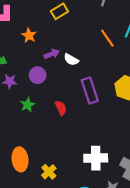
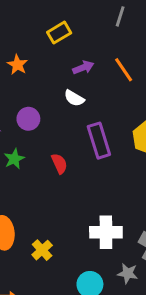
purple arrow: (52, 54) -> (83, 68), moved

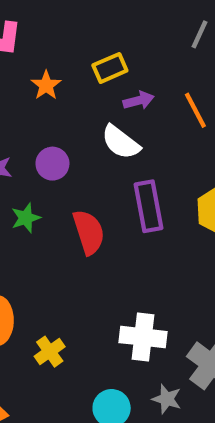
yellow rectangle: (59, 33) -> (110, 68), moved
white semicircle: (74, 98) -> (121, 142), size x1.4
red semicircle: (59, 164) -> (89, 232), size x1.5

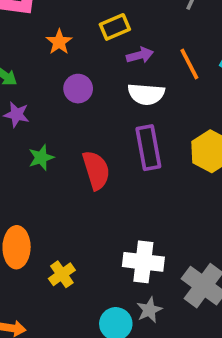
white semicircle: (121, 142) -> (146, 94), moved, turned -33
purple circle: (52, 164) -> (78, 89), moved
gray star: (167, 399) -> (149, 310), moved, turned 30

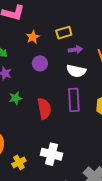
white cross: (143, 262) -> (51, 154), moved

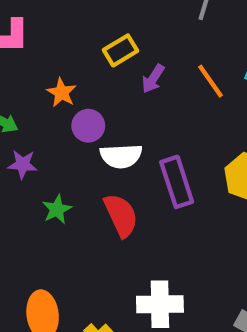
orange star: (33, 37) -> (62, 93), moved
purple arrow: (75, 50) -> (153, 79), turned 144
white semicircle: (76, 71) -> (121, 156), moved

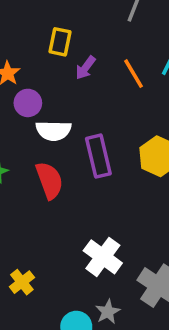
yellow rectangle: (121, 50) -> (60, 42), turned -52
white cross: (160, 304) -> (103, 257), moved, turned 33

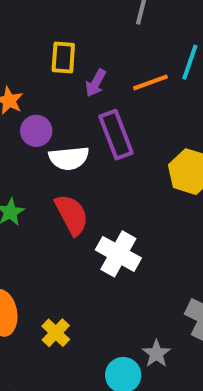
orange line: (133, 74) -> (150, 82), turned -72
purple rectangle: (98, 156) -> (116, 135), moved
white cross: (103, 257) -> (118, 254), moved

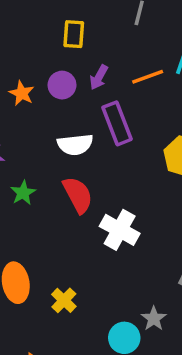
yellow rectangle: (63, 58) -> (74, 34), moved
purple circle: (36, 131) -> (62, 85), moved

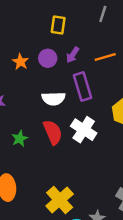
green star: (23, 193) -> (20, 139), moved
white cross: (120, 230) -> (84, 130), moved
yellow cross: (64, 300) -> (60, 200), moved, size x1.6

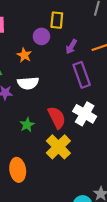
purple circle: (48, 58) -> (41, 36), moved
white semicircle: (53, 99) -> (28, 83), moved
yellow cross: (60, 200) -> (58, 147), moved

